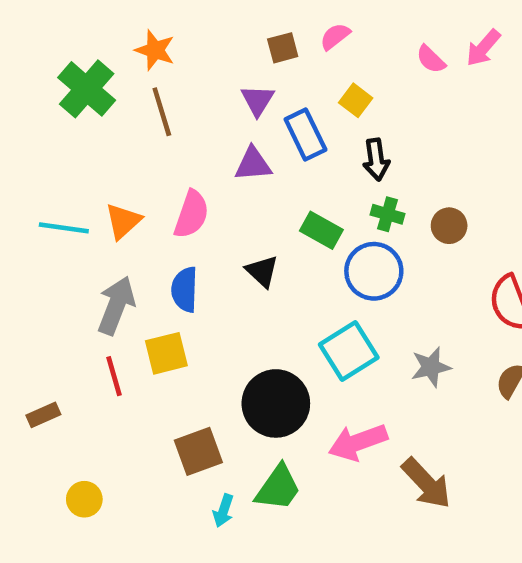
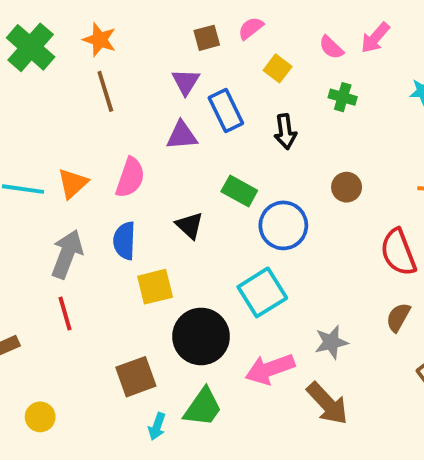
green cross: (87, 89) -> (31, 47), moved
yellow square: (356, 100) -> (278, 68), moved
green cross: (388, 214) -> (343, 97), moved
yellow square: (166, 353) -> (155, 287), moved
gray star: (431, 367) -> (331, 342), moved

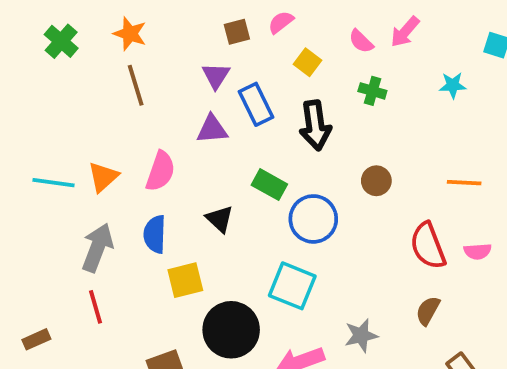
green cross: (31, 47) -> (61, 41), size x0.7
black arrow: (285, 132) -> (315, 125), size x1.4
cyan square: (262, 292) -> (292, 286), turned -36

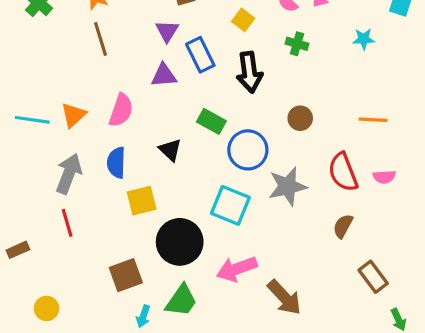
gray star: (361, 335) -> (288, 186), moved, size x1.4

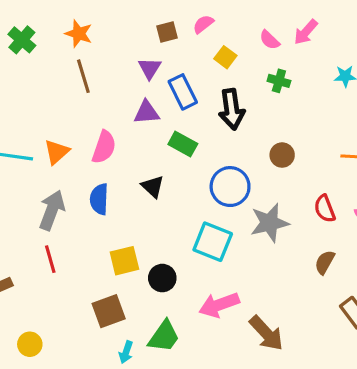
green rectangle: (211, 121) -> (183, 144), moved
red semicircle: (343, 172) -> (325, 209), size x0.7
yellow square: (142, 201) -> (124, 261), moved
black circle: (180, 242) -> (162, 278), size x0.6

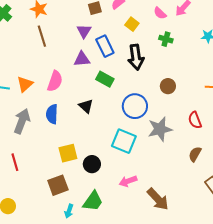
red line: (50, 259) -> (15, 162), moved
pink arrow: (219, 305) -> (128, 181), size x0.7

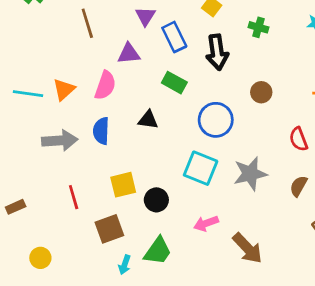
purple triangle: (82, 59) -> (129, 54), moved
black triangle: (86, 106) -> (148, 120), turned -35
gray arrow: (22, 121) -> (60, 141), turned 65
gray star: (160, 129) -> (250, 174), moved
red line: (15, 162) -> (74, 197), moved

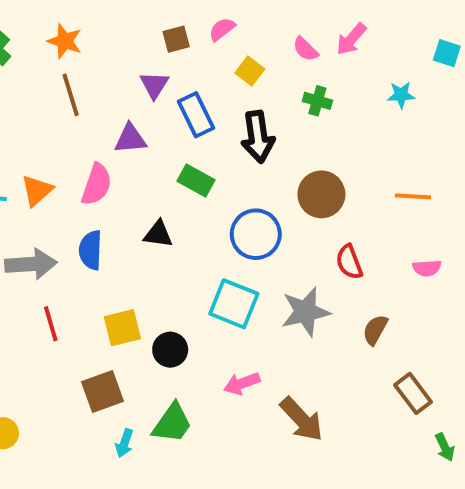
brown circle: (261, 92) -> (321, 194), size x1.5
red semicircle: (299, 139) -> (349, 262), moved
red line: (74, 197) -> (51, 324), moved

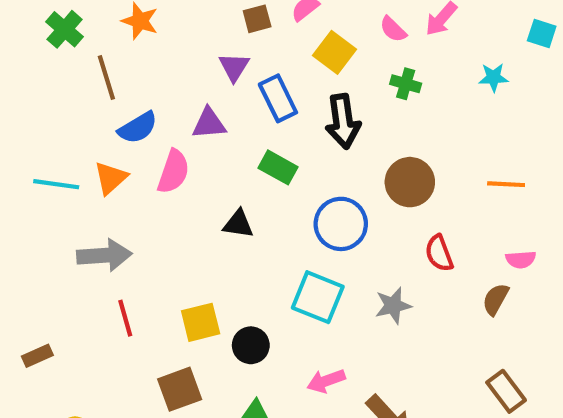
yellow square: (250, 71) -> (334, 52), size x1.4
brown line: (71, 95) -> (106, 77), moved
blue semicircle: (91, 250) -> (138, 128), moved, turned -123
gray star: (306, 312) -> (393, 306), size x0.7
brown semicircle: (375, 330) -> (496, 299), moved

